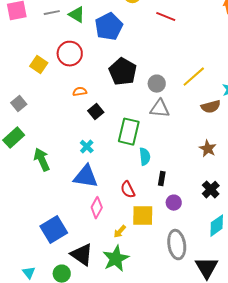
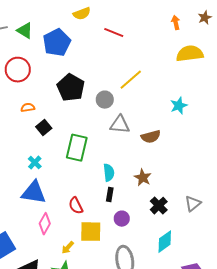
yellow line: (194, 77) -> (131, 80), moved
brown semicircle: (211, 107) -> (151, 137), moved
gray triangle: (160, 109) -> (120, 125), moved
brown star: (208, 149) -> (143, 178), moved
cyan semicircle: (145, 157) -> (109, 173), moved

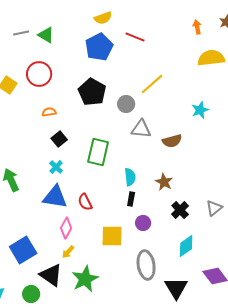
blue pentagon: (57, 43) -> (99, 47), moved
black square: (44, 128) -> (59, 139), moved
red semicircle: (76, 206) -> (85, 202), moved
yellow arrow: (68, 248) -> (68, 252), moved

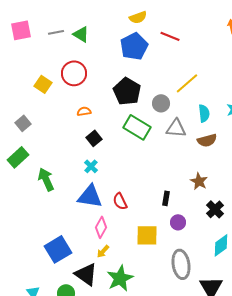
green rectangle: (98, 152) -> (137, 127), moved, turned -72
cyan semicircle: (130, 177) -> (204, 113), moved

